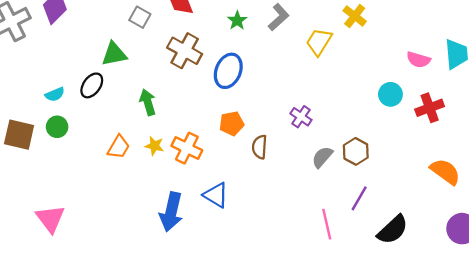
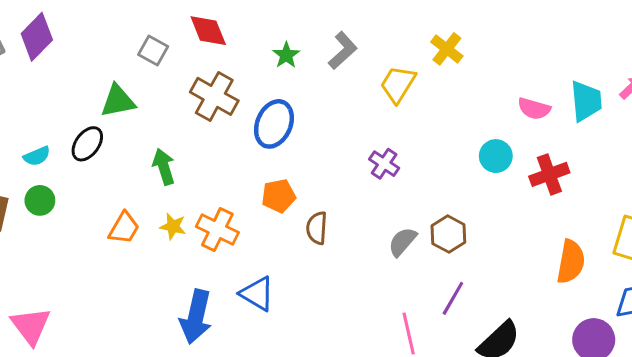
purple cross: (301, 117) -> (384, 164), moved
orange semicircle: (445, 172) -> (571, 262), turned 64

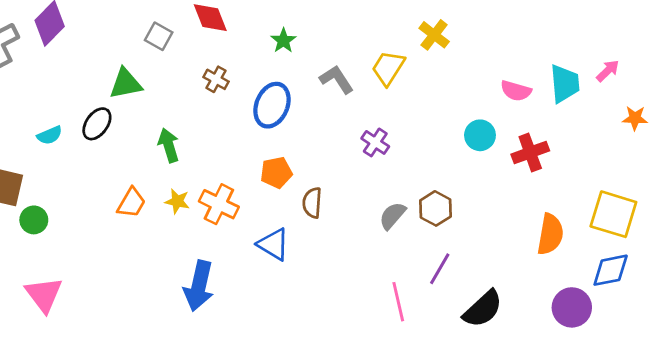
gray L-shape: (343, 50) -> (337, 79), moved, turned -81
brown cross: (214, 96) -> (216, 79), size x0.6
green circle: (40, 200) -> (34, 220), moved
blue triangle: (257, 294) -> (273, 244), moved

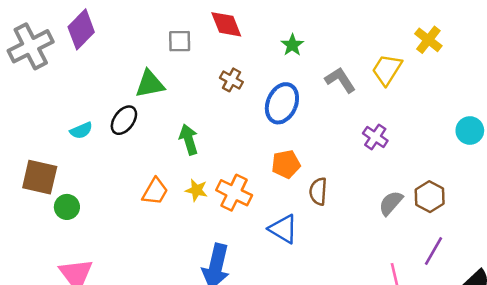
gray square: (159, 36) -> (180, 41), turned -30

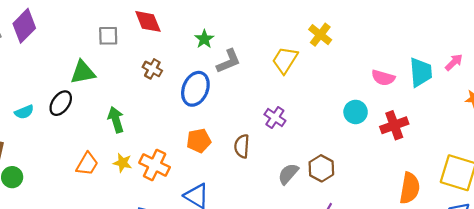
gray L-shape: (340, 80) -> (229, 61), moved, turned 100
brown semicircle: (318, 191) -> (242, 146), moved

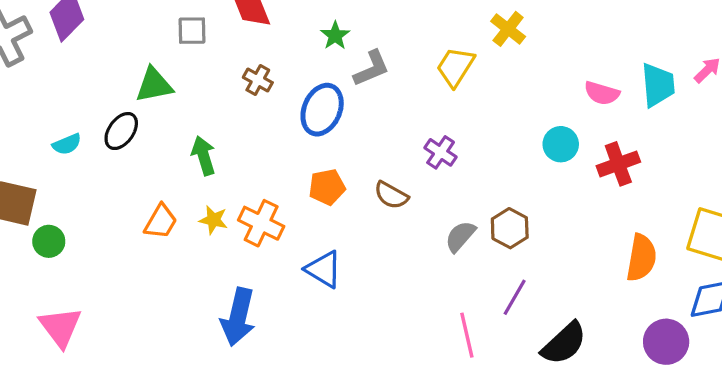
brown semicircle: (242, 146) -> (391, 195), turned -65

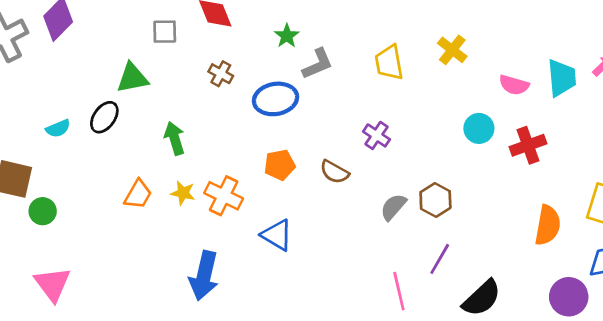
yellow cross: (508, 29) -> (452, 50), moved
yellow trapezoid: (455, 67) -> (389, 62), turned -42
blue ellipse: (322, 110) -> (276, 99), turned 57

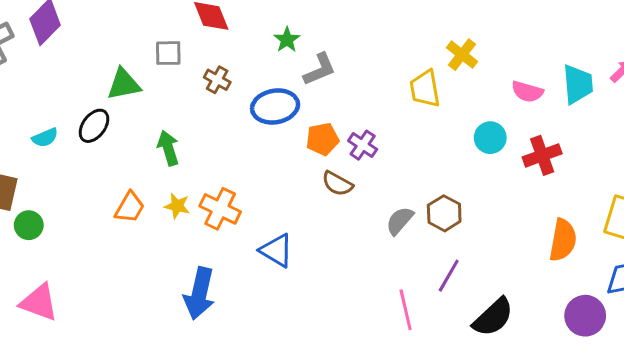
gray square: (165, 32) -> (168, 53), moved
yellow trapezoid: (389, 62) -> (425, 89), moved
purple cross: (377, 135) -> (363, 145), moved
orange pentagon: (280, 165) -> (323, 139), moved
pink triangle: (52, 284) -> (39, 302), turned -33

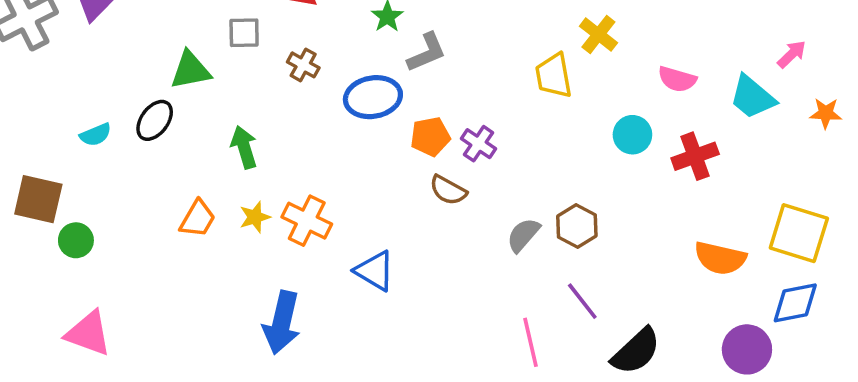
cyan trapezoid: (578, 84) -> (752, 97), moved, turned 135
yellow star: (177, 206) -> (255, 217), turned -30
orange semicircle: (563, 240) -> (720, 258), turned 93
purple line: (449, 276) -> (582, 301), turned -68

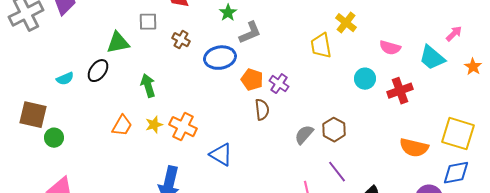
orange star: (826, 113) -> (473, 67), turned 30
orange pentagon: (430, 136) -> (252, 80), turned 30
brown semicircle: (448, 190) -> (262, 110), turned -125

